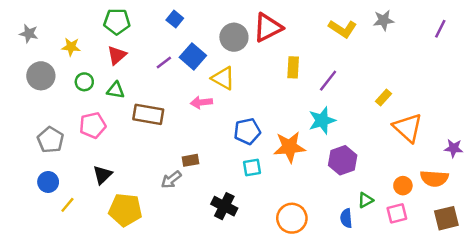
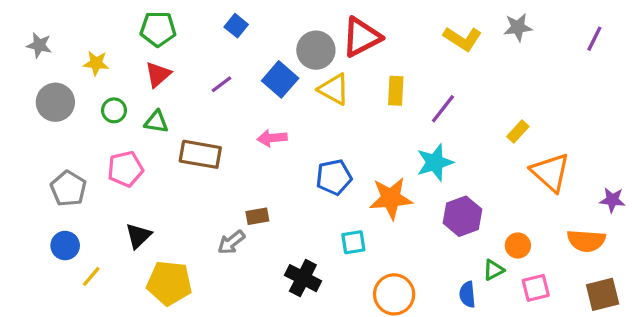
blue square: (193, 56) -> (280, 79), moved
yellow triangle: (223, 78) -> (334, 89), moved
cyan square: (252, 168) -> (353, 242), moved
orange circle: (403, 186) -> (518, 246), moved

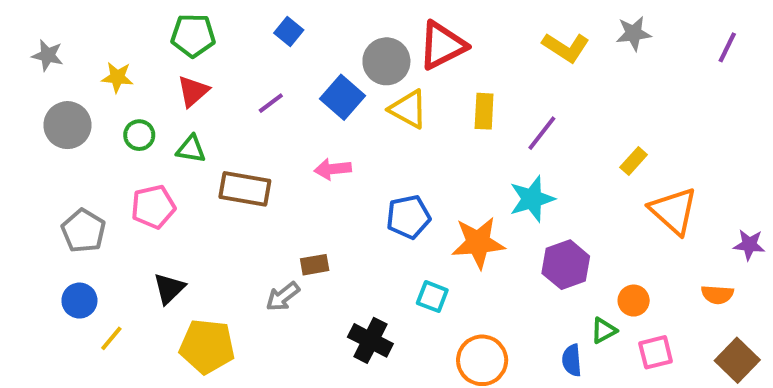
orange semicircle: (586, 241) -> (717, 295), size x0.7
cyan square: (353, 242) -> (432, 297), turned 30
brown square: (603, 294) -> (737, 360), turned -32

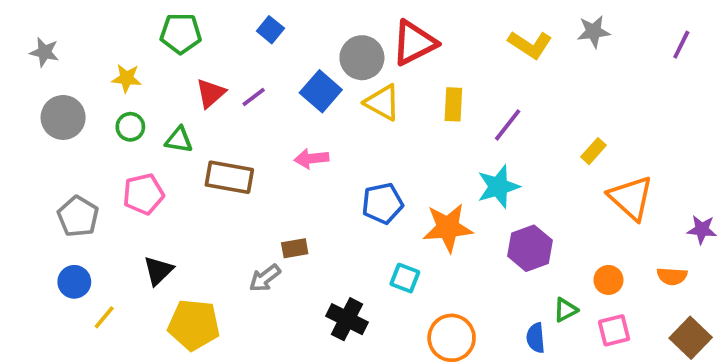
yellow star: (117, 77) -> (127, 78), moved
red triangle: (193, 91) -> (211, 93), moved
orange circle: (634, 301) -> (608, 280), moved

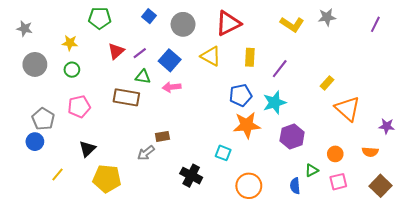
gray circle: (362, 58) -> (183, 24), moved
blue square: (321, 91) -> (170, 60), moved
green triangle: (179, 140) -> (143, 77), moved
blue pentagon: (382, 203) -> (241, 95), moved
blue circle: (74, 282) -> (35, 142), moved

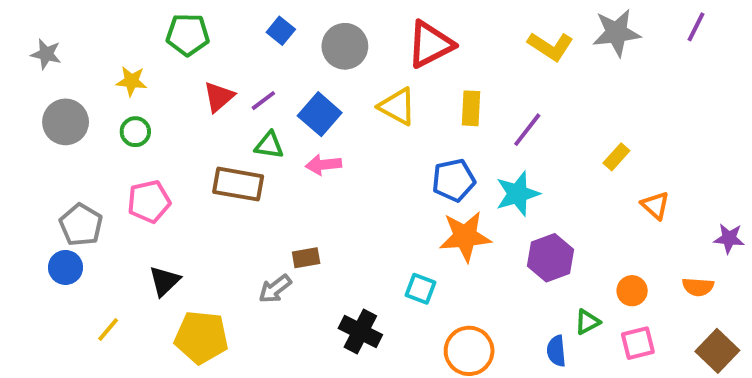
gray star: (327, 17) -> (616, 33), size x1.4
purple line: (375, 24) -> (696, 27), moved
orange triangle: (348, 109) -> (655, 205), size x0.6

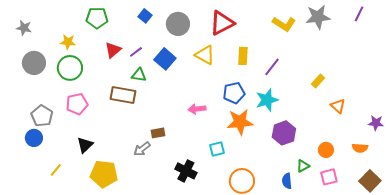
green circle: (135, 132) -> (70, 68), size x1.6
pink arrow: (324, 165) -> (197, 109), moved
cyan square: (421, 289) -> (217, 149), turned -35

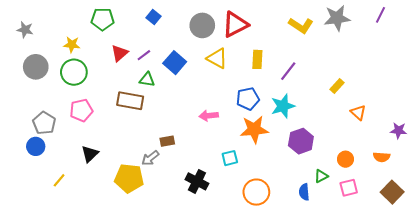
gray circle: (178, 24) -> (202, 25), moved
yellow pentagon: (104, 174) -> (129, 178), moved

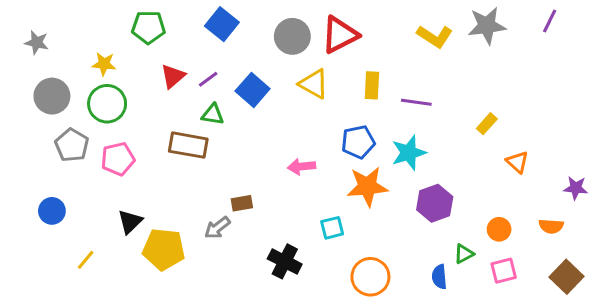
blue square: (153, 17) -> (222, 24), size x1.5
purple line: (288, 71) -> (416, 102), turned 60
gray pentagon: (44, 123) -> (72, 145), moved
yellow pentagon: (129, 178) -> (164, 249), moved

